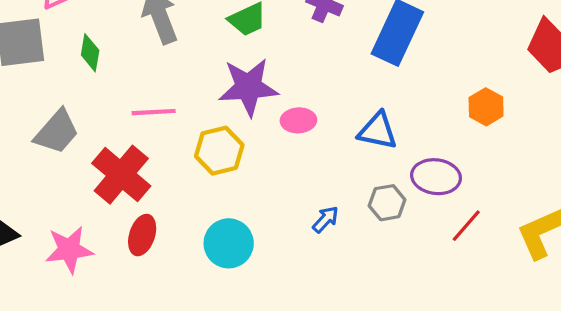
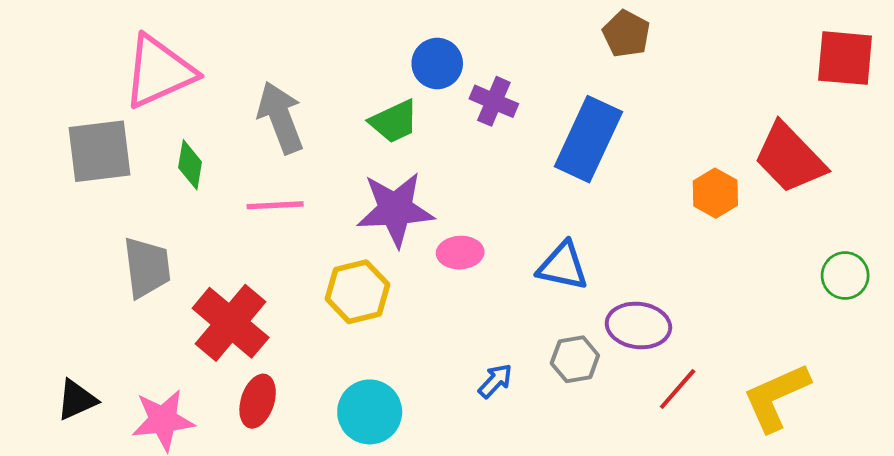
orange hexagon: (486, 107) -> (715, 193), moved
pink line: (154, 112) -> (275, 205), moved
gray trapezoid: (57, 132) -> (147, 267), turned -48

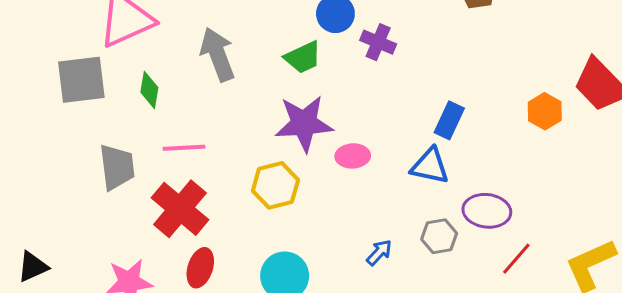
blue rectangle: (588, 139) -> (449, 120), moved, size x0.6
pink line: (275, 205) -> (184, 148), moved
black triangle: (77, 400) -> (33, 267), moved

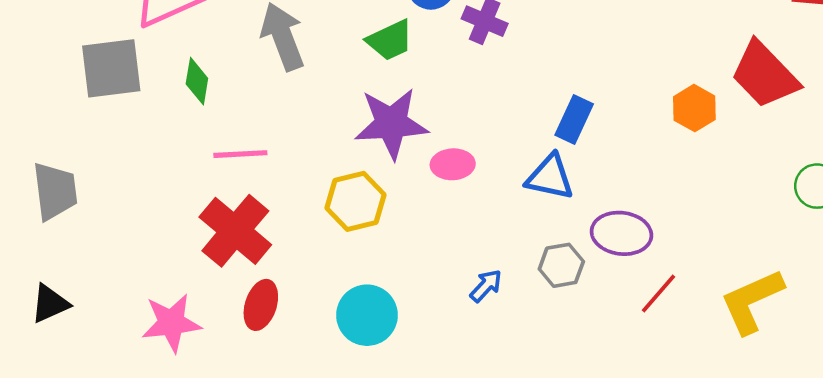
gray trapezoid: (117, 167) -> (55, 191), moved

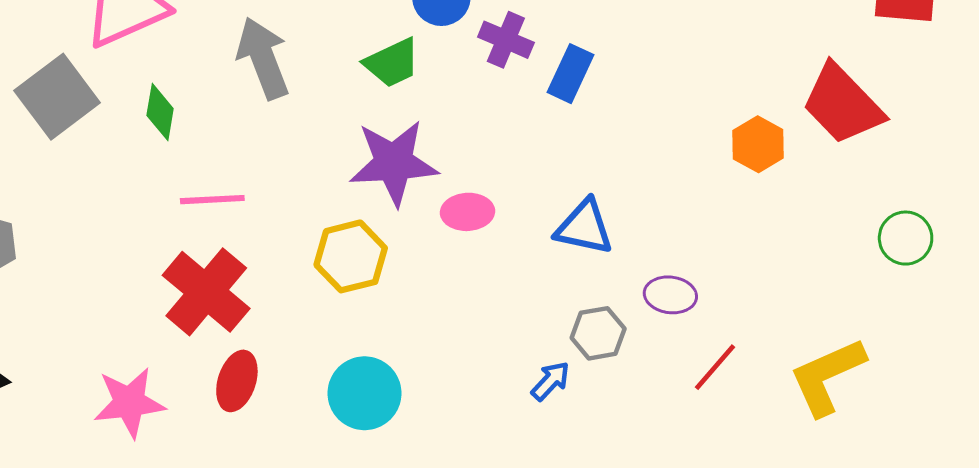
gray square: (111, 68) -> (57, 97), turned -30
blue rectangle: (574, 120) -> (570, 74), moved
purple ellipse: (621, 233) -> (670, 295), size x0.7
blue arrow: (486, 286) -> (551, 381), moved

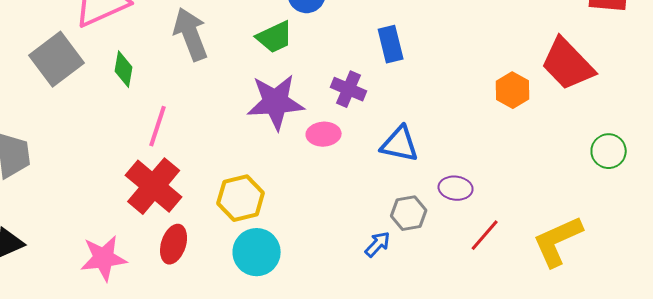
purple cross: (506, 40) -> (349, 89), moved
blue rectangle: (570, 74) -> (391, 44), turned -39
pink line: (212, 200) -> (158, 126), turned -69
yellow hexagon: (351, 256) -> (241, 198), moved

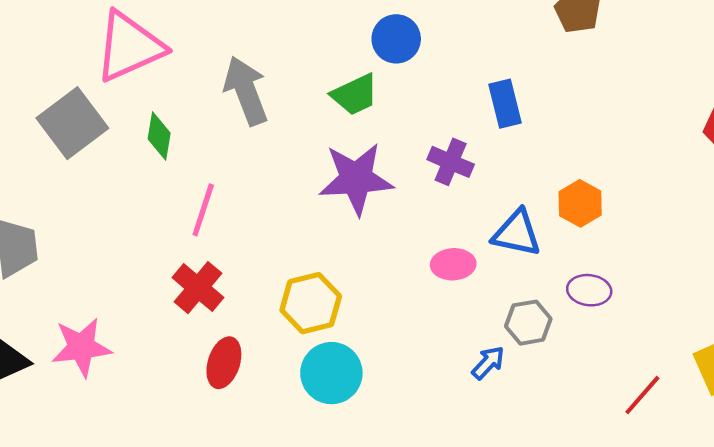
orange hexagon: (513, 90) -> (580, 203), moved
pink ellipse: (324, 134) -> (453, 264), moved
red cross: (154, 186) -> (198, 288), size x0.7
red line: (485, 235) -> (642, 395), moved
pink star: (104, 258) -> (81, 347), moved

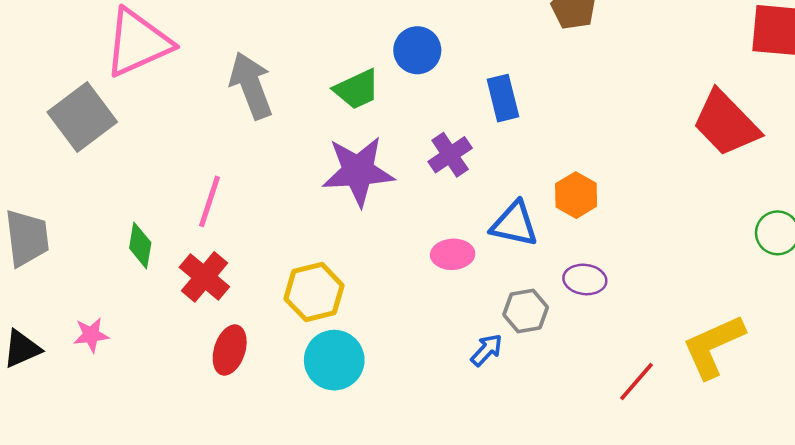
blue circle: (396, 39) -> (417, 50), moved
green diamond: (159, 136) -> (140, 245), moved
purple cross: (451, 162) -> (450, 155), turned 33
pink star: (81, 347) -> (91, 335), size x0.6

